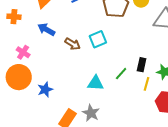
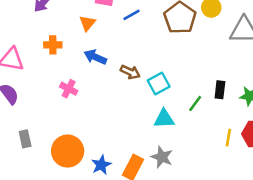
cyan square: (98, 39) -> (159, 83), moved
orange circle: (19, 77) -> (68, 151), moved
yellow line: (147, 84) -> (228, 138), moved
blue star: (45, 89) -> (101, 165), moved

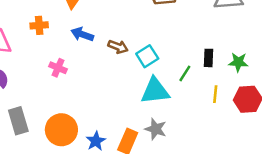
cyan triangle: (164, 119) -> (155, 91), size x1.4
yellow line: (228, 138) -> (215, 94), moved
gray rectangle: (25, 139) -> (18, 121), size x1.5

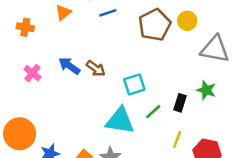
blue arrow: (82, 34) -> (69, 66), moved
cyan square: (147, 56) -> (134, 84), moved
green star: (238, 62) -> (206, 90), moved

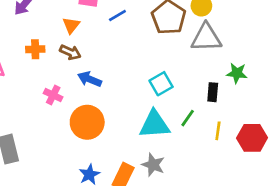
gray triangle: (215, 49) -> (206, 38), moved
brown arrow: (96, 68) -> (70, 52), moved
green line: (153, 112) -> (188, 118), moved
orange circle: (20, 134) -> (87, 122), moved

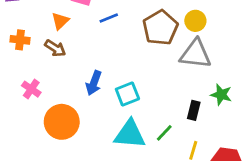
blue arrow: (90, 79) -> (94, 83), moved, turned -100
cyan square: (161, 84) -> (127, 94), moved

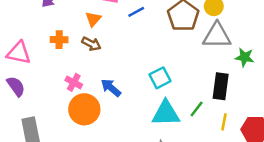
blue arrow: (94, 83) -> (111, 88), moved, turned 115
green star: (221, 95) -> (245, 57), moved
black rectangle: (194, 110) -> (221, 86), size x1.5
orange circle: (62, 122) -> (84, 109), moved

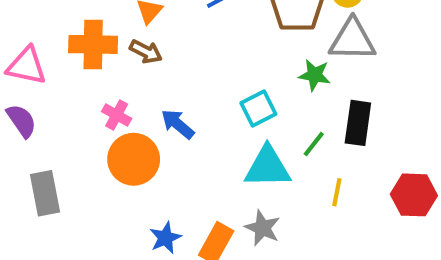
orange cross: (59, 40) -> (93, 44), size x1.6
green star: (245, 57) -> (315, 75), moved
green line: (197, 109) -> (314, 144), moved
yellow line: (224, 122) -> (337, 192), moved

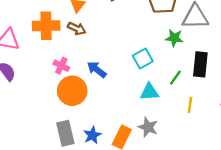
cyan triangle: (267, 167) -> (149, 92), size x0.7
gray rectangle: (45, 193) -> (65, 133), moved

